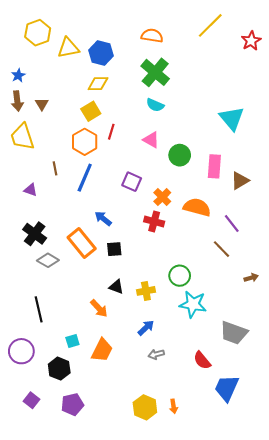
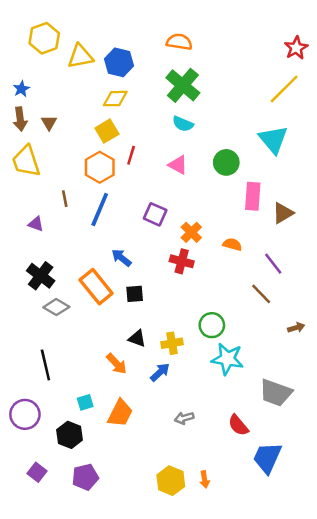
yellow line: (210, 25) -> (284, 89), moved
green circle: (180, 155) -> (226, 162), moved
orange semicircle: (197, 207) -> (232, 244), size x0.6
blue arrow: (146, 328) -> (160, 372), moved

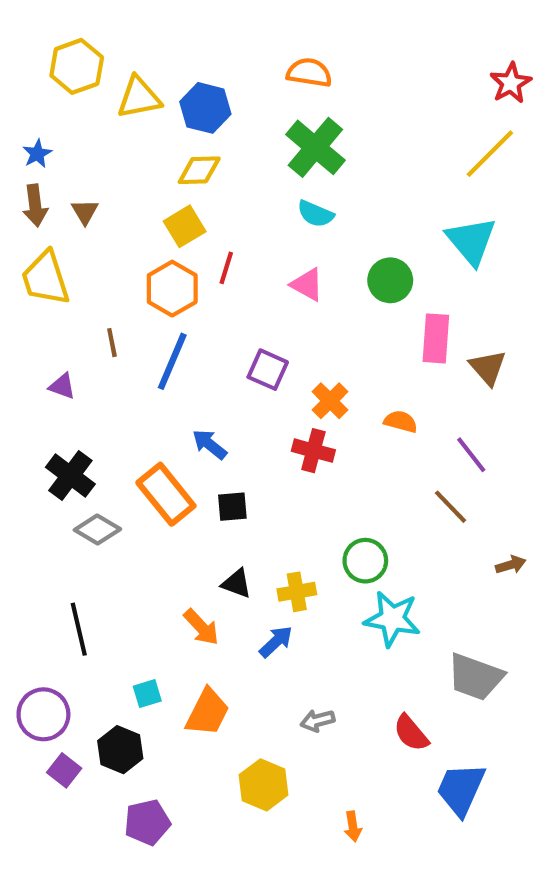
brown triangle: (283, 213) -> (488, 368), turned -40
purple square: (37, 472) -> (64, 770), moved
yellow hexagon: (171, 481) -> (264, 785), moved

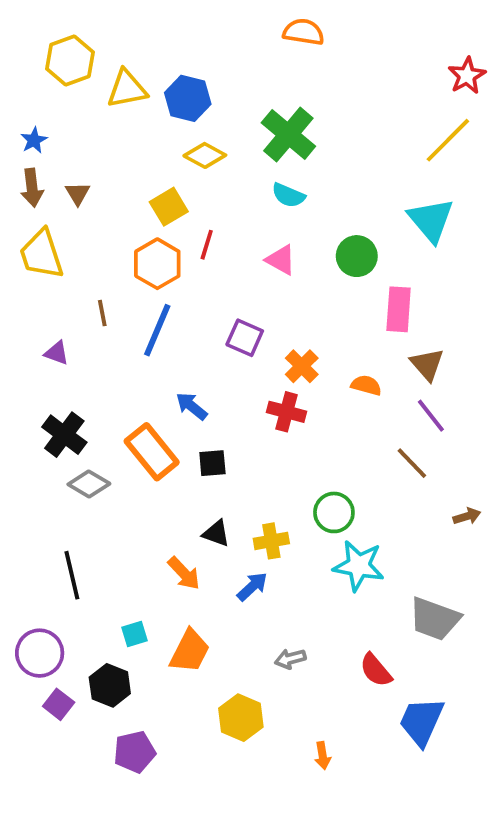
orange semicircle: (309, 73) -> (304, 32), moved
yellow diamond: (199, 170) -> (205, 155), moved, turned 30
brown triangle: (488, 368) -> (427, 364), moved

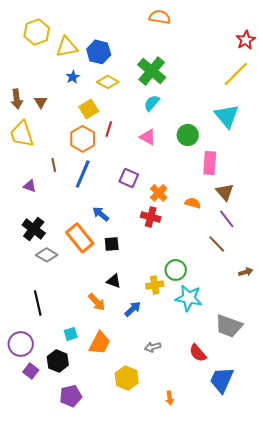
blue star: (34, 140) -> (73, 77), moved
cyan semicircle: (288, 195) -> (152, 103), turned 108
yellow cross: (271, 541) -> (155, 285), moved

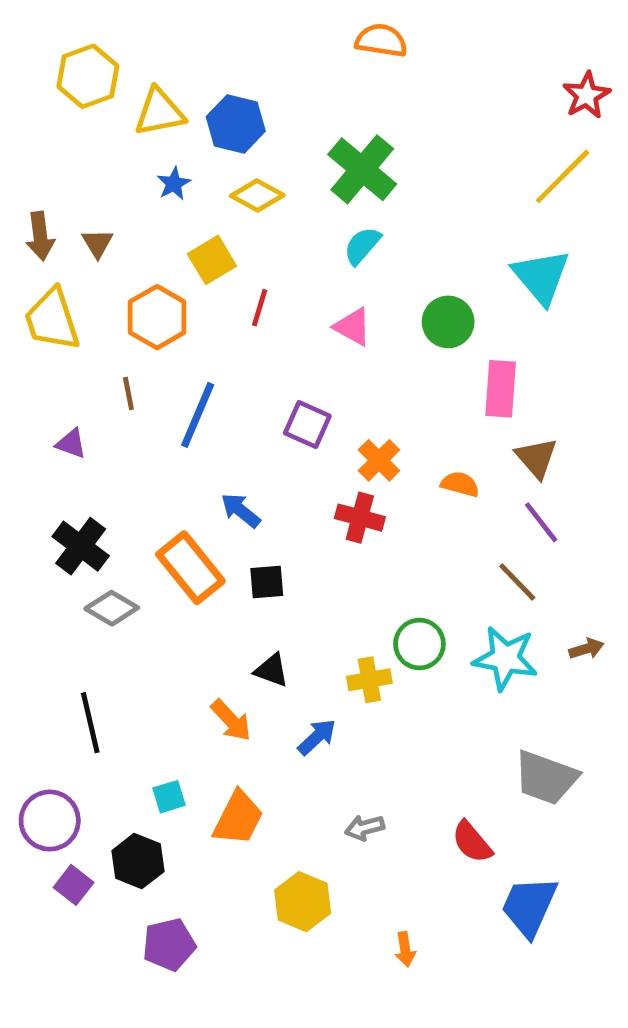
orange hexagon: (83, 139) -> (157, 317), moved
cyan star: (189, 298) -> (505, 658), moved

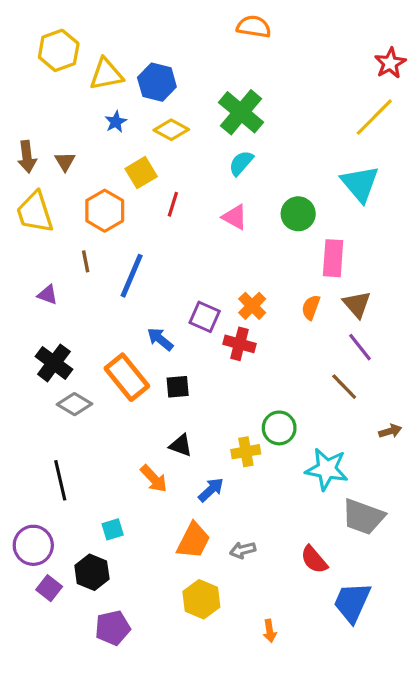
purple square: (307, 425) -> (205, 317), moved
orange semicircle: (460, 484) -> (311, 307), moved, turned -85
cyan star: (505, 658) -> (327, 469), moved
orange trapezoid: (238, 818) -> (193, 541), moved

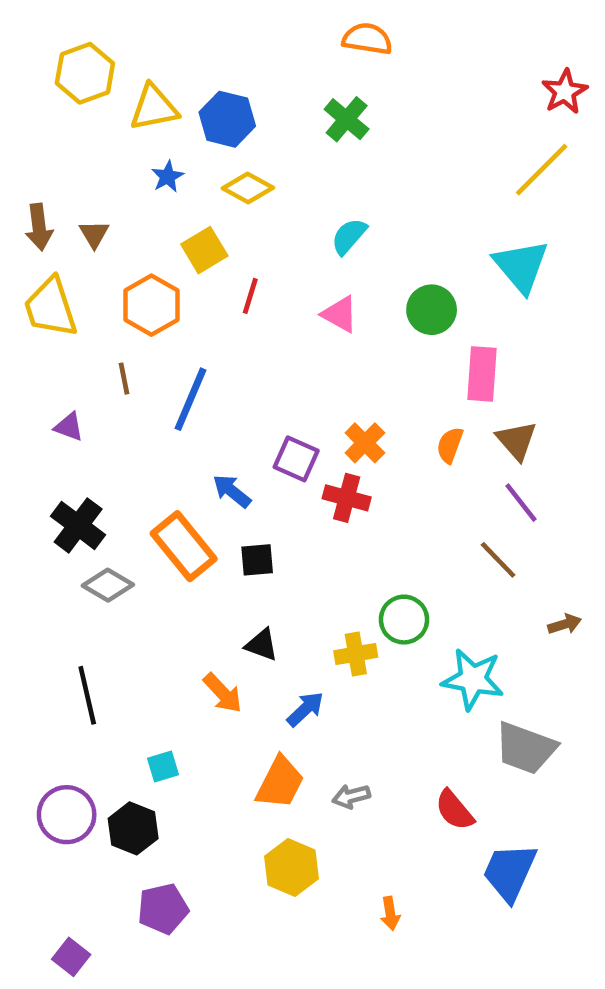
green cross: (241, 112) -> (347, 119), moved, size x0.7
purple circle: (33, 545) -> (67, 815), moved
purple square: (49, 588) -> (71, 957), moved

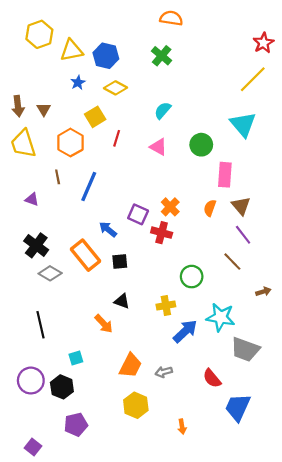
green circle: (404, 620) -> (192, 277), moved
blue arrow: (305, 709) -> (185, 331), moved, size x1.4

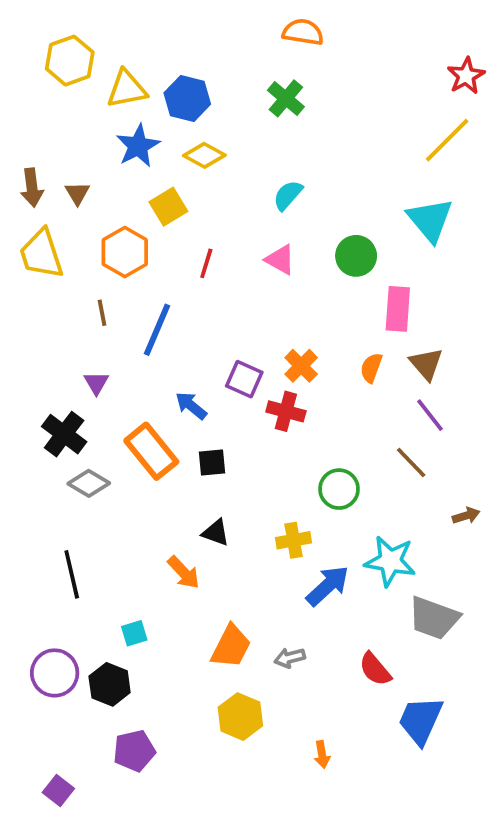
blue star: (78, 83) -> (138, 146), size x1.6
red line: (117, 138) -> (206, 263), moved
purple triangle: (32, 199) -> (96, 383), moved, turned 40

